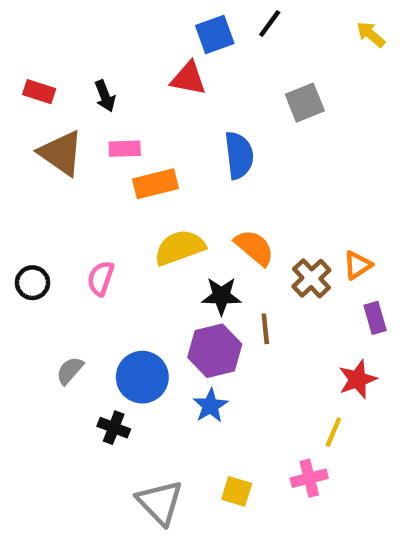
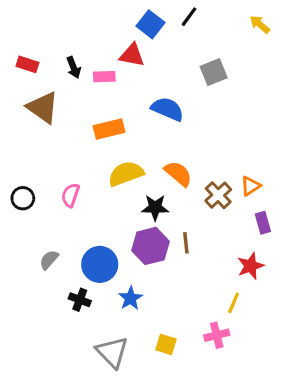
blue square: (215, 34) -> (151, 24), turned -32
pink rectangle: (125, 149) -> (104, 77), moved
blue semicircle: (239, 155) -> (167, 109), turned -60
brown line: (265, 329) -> (186, 243), moved
blue star: (210, 406) -> (130, 298), moved

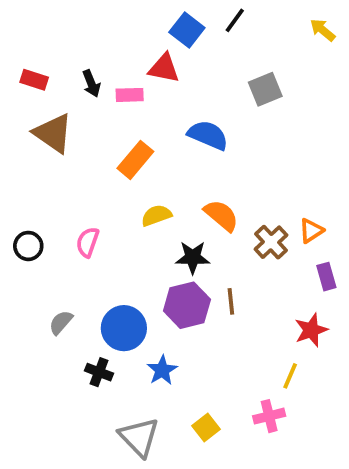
orange rectangle: (109, 129) -> (135, 160), turned -36
yellow semicircle: (126, 174) -> (156, 215), size x0.7
yellow square: (166, 344) -> (206, 428), turned 35

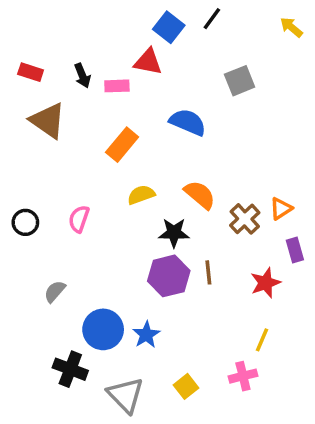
blue circle: (124, 328) -> (103, 329), moved
red star: (311, 330) -> (265, 283), moved
black cross: (99, 372) -> (70, 369), moved, size x1.4

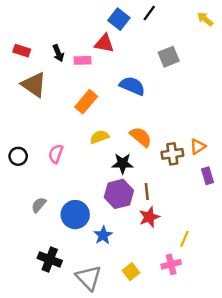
brown cross: (245, 219) -> (172, 154), turned 35
red star: (265, 283) -> (149, 217), moved
blue circle: (103, 329) -> (75, 215), moved

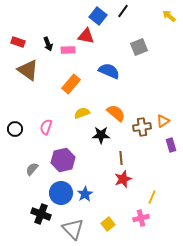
purple hexagon: (119, 194) -> (63, 160), moved
blue circle: (75, 215) -> (61, 193), moved

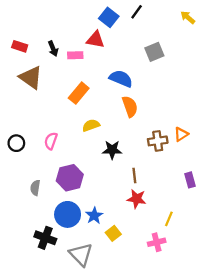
orange semicircle: (116, 113) -> (130, 106), moved, turned 30
purple rectangle: (171, 145) -> (190, 180), moved
gray semicircle: (32, 169) -> (35, 188), turned -32
red star: (123, 179) -> (137, 199), turned 30
yellow square: (108, 224) -> (113, 233), moved

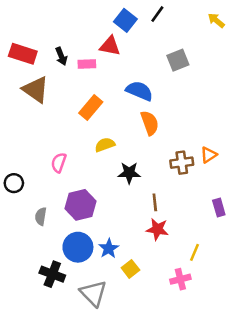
red rectangle: (20, 46) -> (23, 54), size x1.5
black circle: (16, 143) -> (14, 183), moved

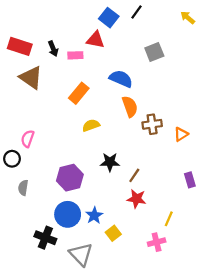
pink semicircle: (59, 163) -> (28, 139), moved
brown cross: (182, 163) -> (152, 124), moved
black star: (129, 173) -> (110, 162), moved
brown line: (155, 202) -> (134, 175), turned 40
gray semicircle: (41, 216) -> (23, 188), moved

